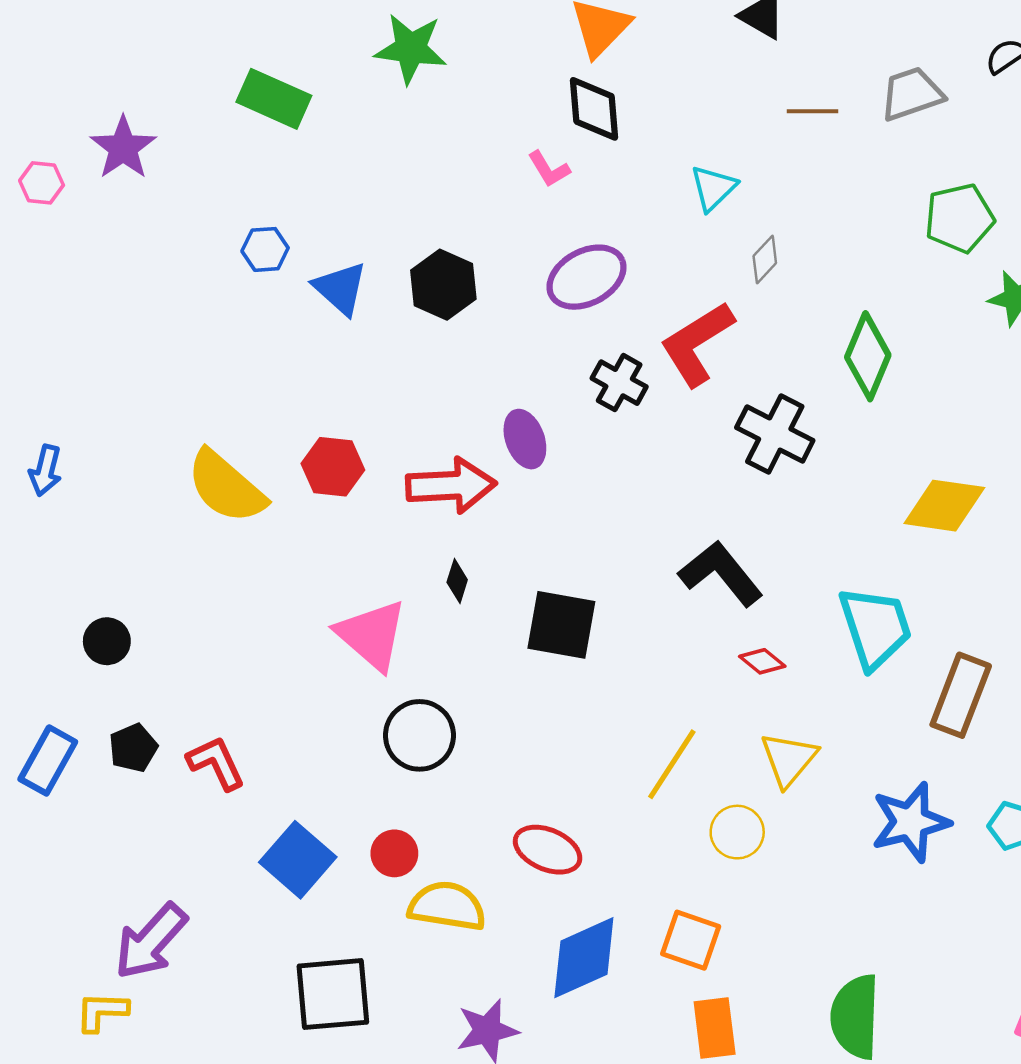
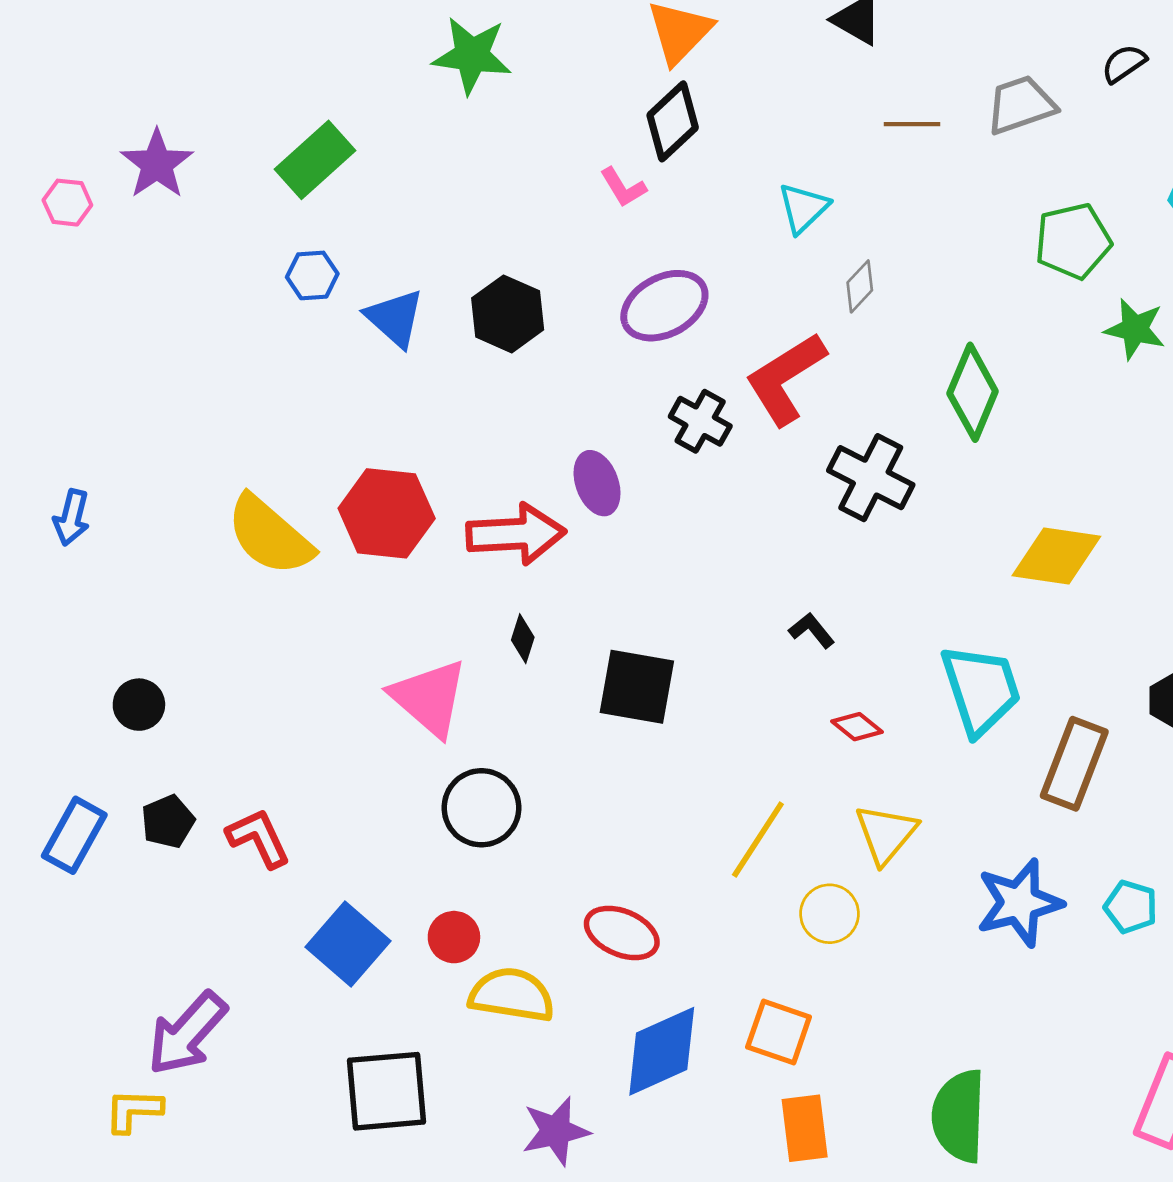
green rectangle: (274, 99) -> (315, 160), moved, turned -66
black diamond: (594, 109) -> (673, 121), turned 52
red hexagon: (333, 467) -> (387, 513), size x1.4
black L-shape: (721, 573) -> (812, 630), size x0.5

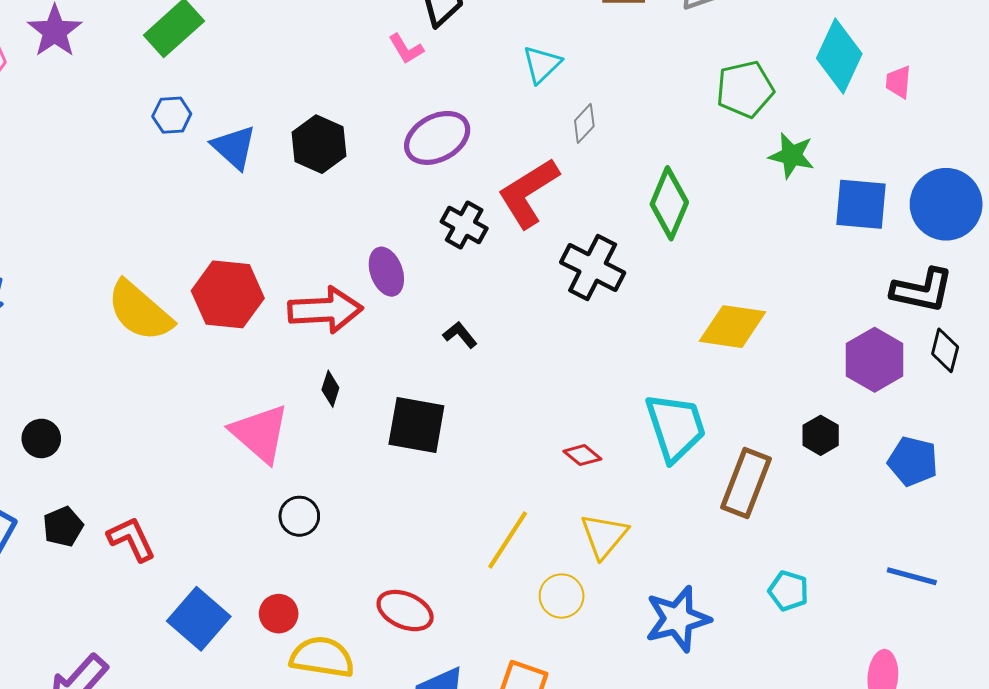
black L-shape: (812, 630) -> (460, 335), moved
black circle: (481, 808) -> (299, 516), size x0.7
blue star: (1019, 903) -> (678, 619), moved

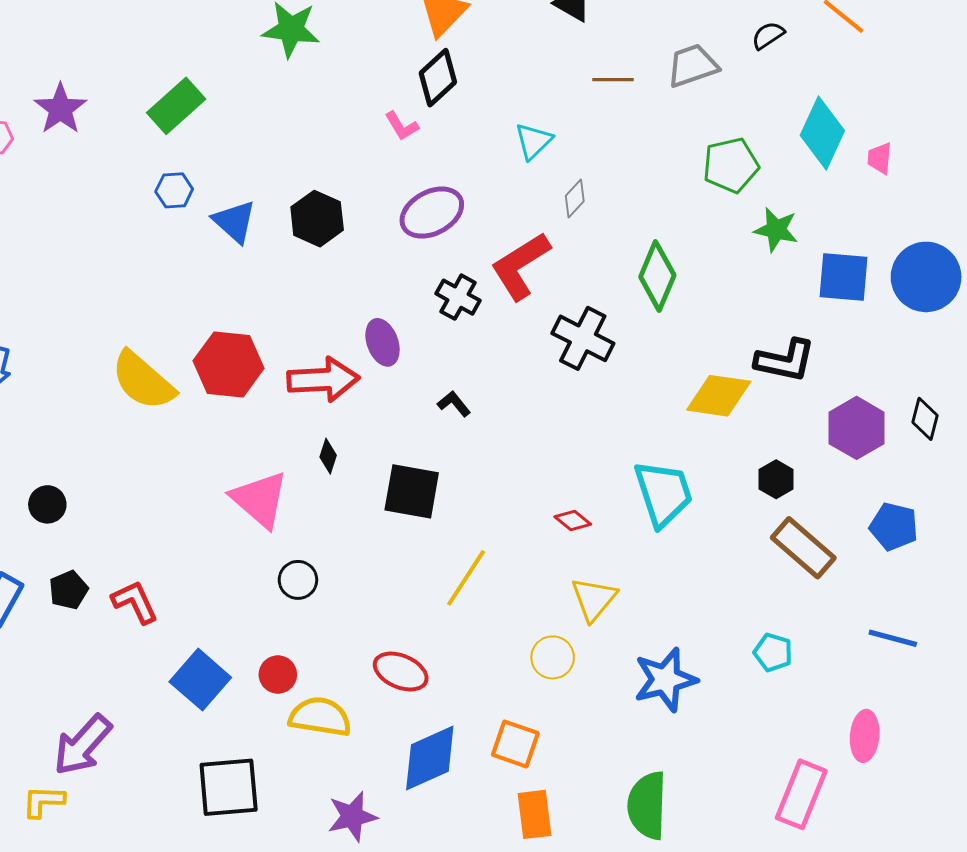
black L-shape: (922, 290) -> (785, 360), moved
black hexagon: (821, 435) -> (776, 479), moved
brown rectangle: (746, 483) -> (803, 548), moved, turned -70
yellow line: (508, 540) -> (466, 578), moved

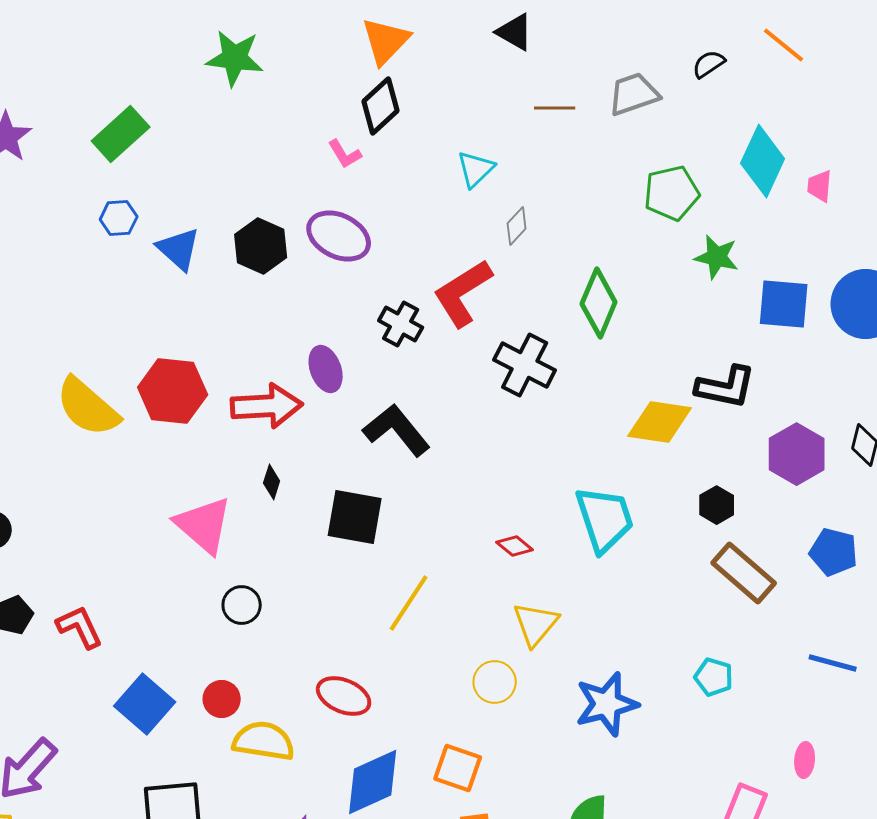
purple ellipse: (432, 213) -> (339, 236), moved, turned 54
black L-shape: (454, 404) -> (397, 430), size x2.0
pink ellipse: (865, 736) -> (805, 760), size x0.7

